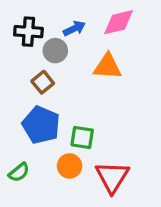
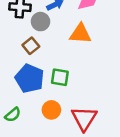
green square: (82, 138) -> (60, 77), moved

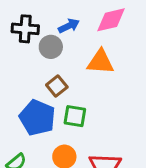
brown square: (31, 46) -> (57, 86), moved

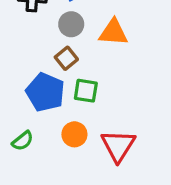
gray circle: (51, 47) -> (71, 24), moved

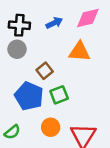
gray circle: (71, 24) -> (17, 49), moved
green square: (86, 91) -> (59, 95), turned -30

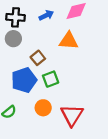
blue pentagon: (29, 96) -> (24, 80), turned 30

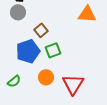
orange triangle: (69, 41) -> (87, 14), moved

